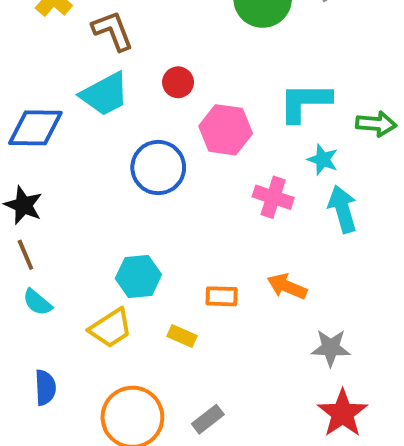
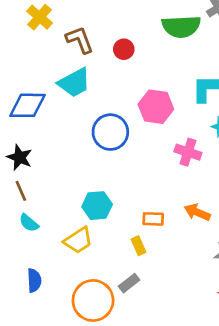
red circle: (178, 82) -> (124, 49), moved
yellow rectangle: (182, 336) -> (138, 246), moved, turned 42
gray rectangle: (208, 419) -> (129, 283), moved

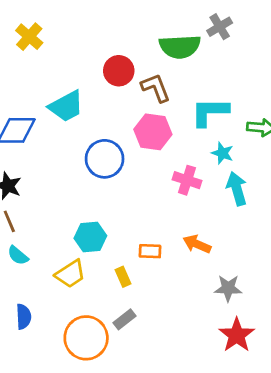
brown L-shape: (80, 40) -> (156, 88), moved
red circle: (124, 49) -> (119, 71), size x1.4
yellow rectangle: (138, 246) -> (123, 277), moved

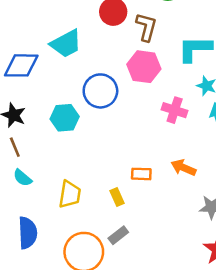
brown L-shape: (156, 88) -> (146, 27), turned 36
cyan hexagon: (90, 237) -> (65, 118), moved
yellow trapezoid: (70, 274) -> (70, 194), turned -48
blue semicircle: (24, 317) -> (28, 233), size x1.4

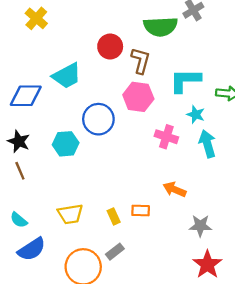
orange rectangle: (141, 174) -> (141, 211), moved
cyan semicircle: (22, 178) -> (19, 220), moved
yellow trapezoid: (70, 194) -> (70, 214), turned 72
blue semicircle: (28, 233) -> (32, 249), turned 60

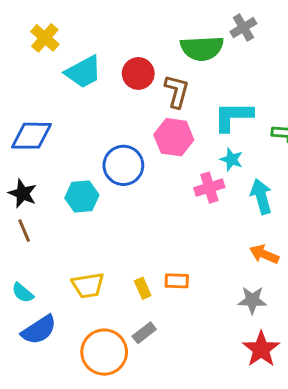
cyan trapezoid: (67, 76) -> (83, 72), moved
cyan star: (196, 114) -> (232, 159), moved
pink cross: (166, 137) -> (209, 188), turned -35
orange arrow: (175, 189) -> (264, 254), moved

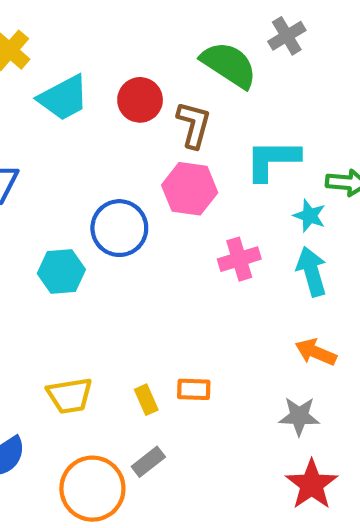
green semicircle: (202, 48) -> (229, 65), turned -144
cyan star: (232, 159) -> (310, 216), moved

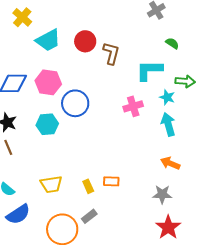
green semicircle: (229, 65) -> (172, 43), moved, size x0.5
pink hexagon: (190, 189) -> (48, 82), moved
pink cross: (239, 259) -> (133, 106), moved

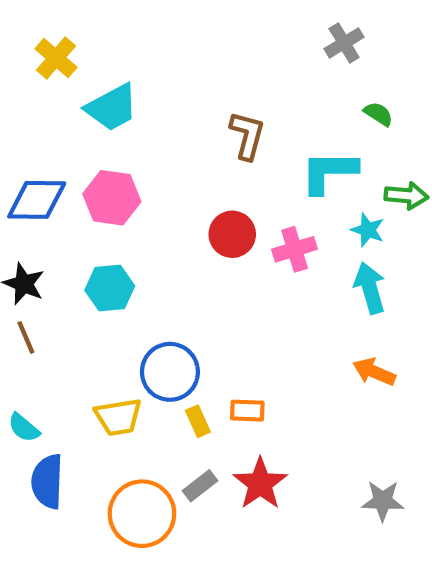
red circle: (85, 41) -> (232, 234), moved
blue circle: (75, 103) -> (170, 372), moved
gray star: (162, 194) -> (383, 501), moved
blue semicircle: (18, 214) -> (47, 481), turned 125
red star: (168, 227) -> (260, 484), moved

